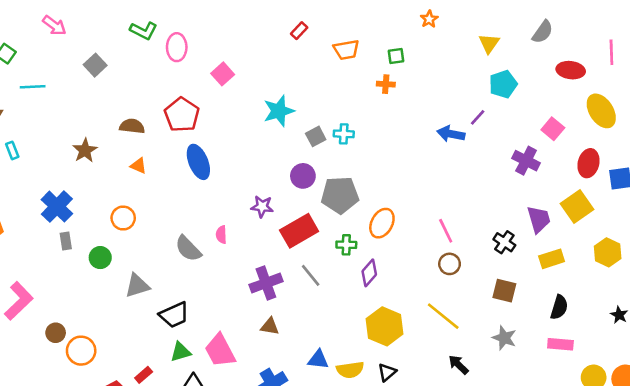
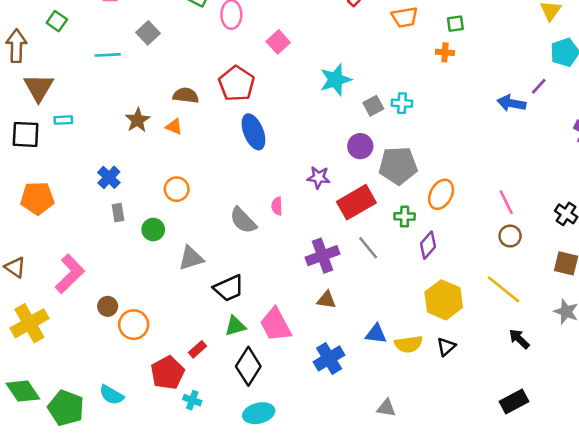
cyan line: (33, 87) -> (108, 55), moved
cyan rectangle: (12, 150) -> (63, 120), turned -72
orange triangle: (138, 166) -> (174, 127), moved
blue cross: (57, 207) -> (109, 177), size x0.7

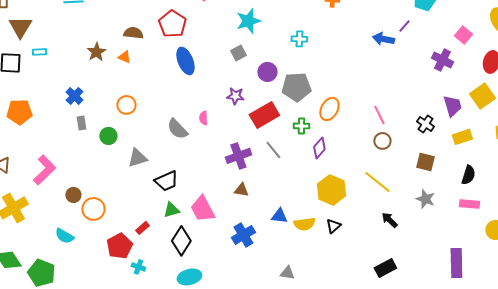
gray square: (373, 106) -> (238, 53), moved
cyan semicircle: (112, 395) -> (64, 236), moved

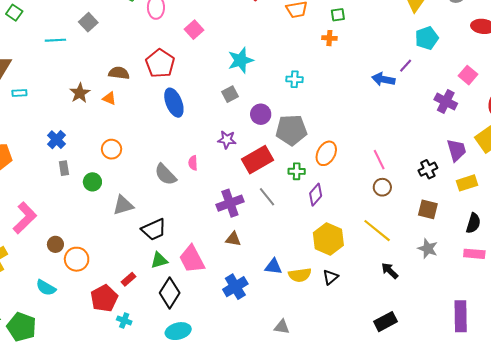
black cross: (425, 124) -> (428, 169), turned 30

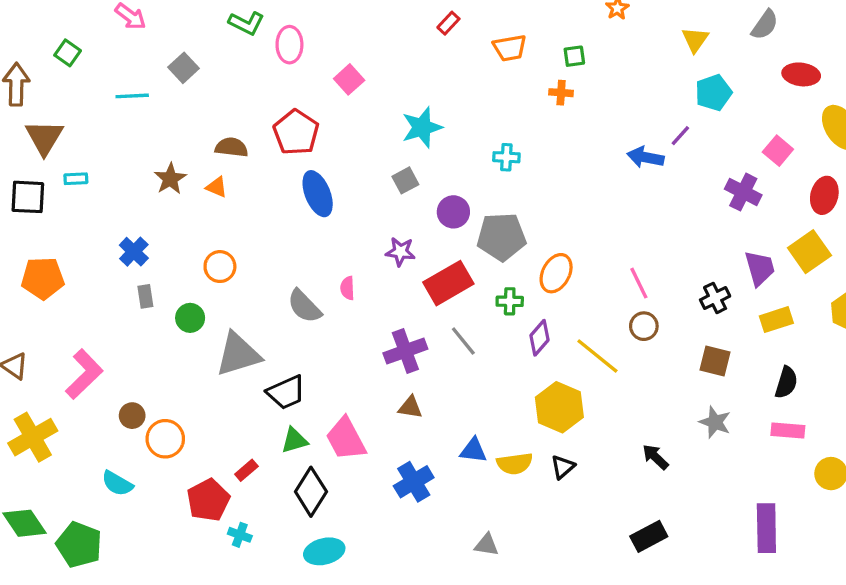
gray triangle: (123, 205) -> (238, 354), size x1.4
yellow line: (377, 231) -> (597, 356), moved

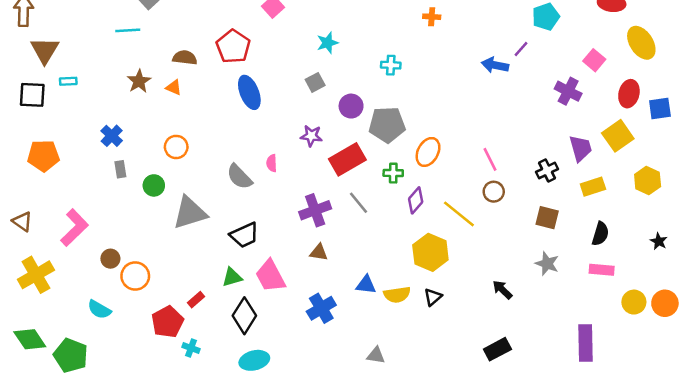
cyan line: (132, 96) -> (128, 30), moved
cyan star: (422, 127) -> (327, 43), size x0.7
black trapezoid: (286, 392) -> (244, 235), moved

